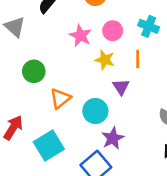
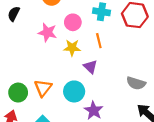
green circle: (34, 71) -> (18, 93), moved

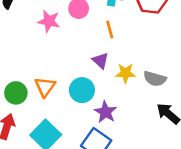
yellow star: (72, 48) -> (125, 73), moved

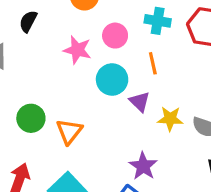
cyan circle: (82, 90) -> (112, 80), moved
green circle: (16, 93) -> (31, 118), moved

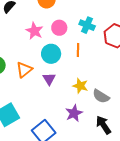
purple triangle: (140, 102) -> (49, 79), moved
orange triangle: (69, 131) -> (24, 70), moved
purple star: (143, 166) -> (74, 113), moved

